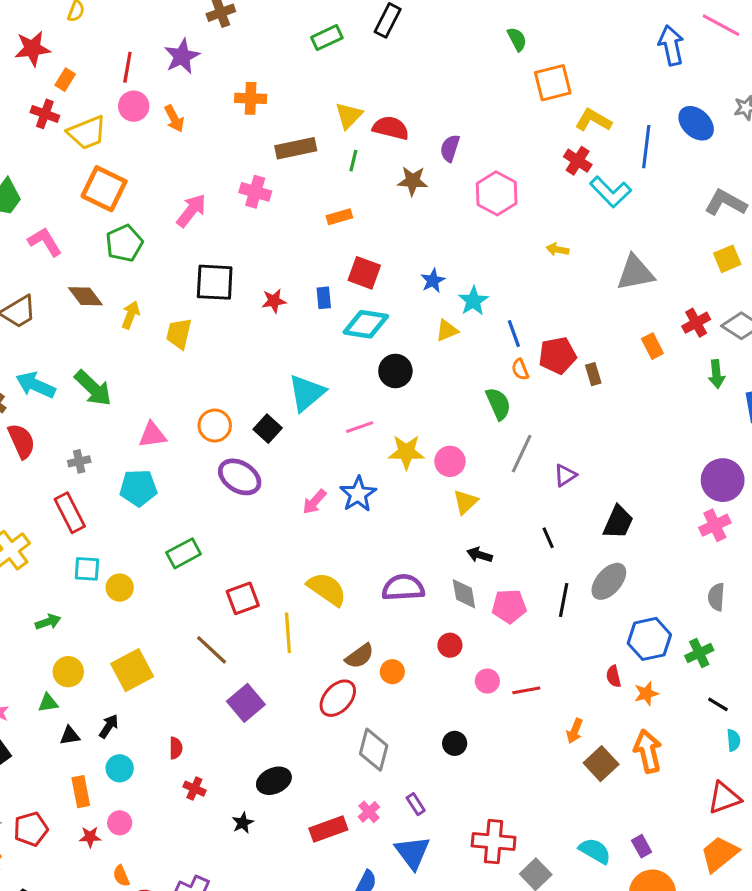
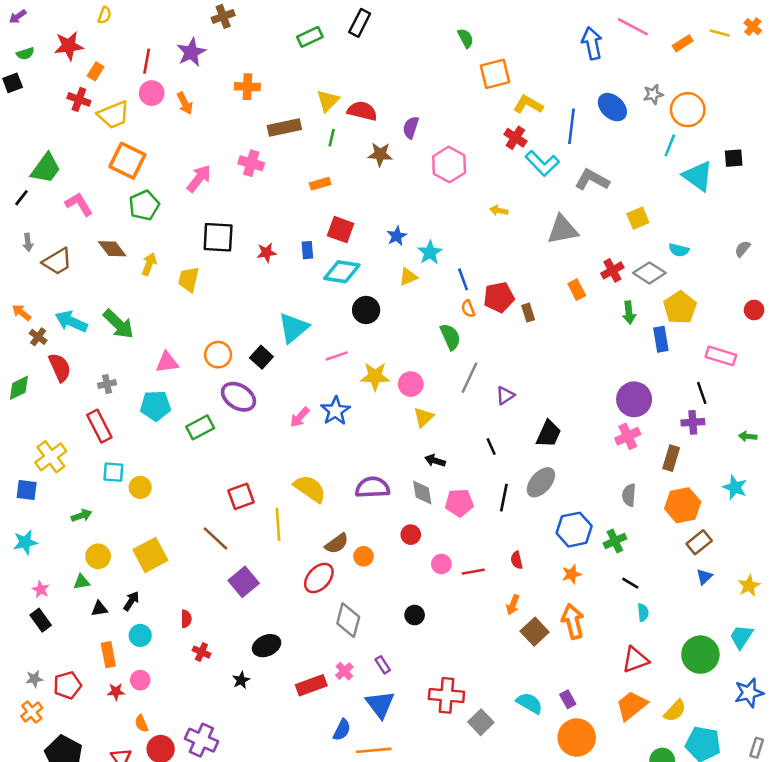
gray L-shape: (726, 203) -> (592, 180), moved
green rectangle: (184, 553) -> (200, 427), moved
red semicircle: (614, 676) -> (517, 560), moved

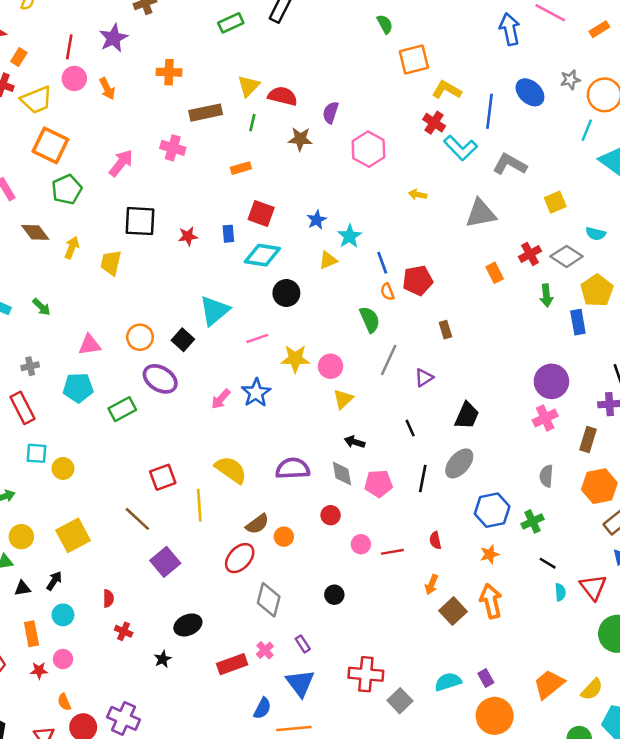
brown rectangle: (528, 313) -> (445, 330), moved
green arrow: (118, 324) -> (42, 307), size x0.6
red triangle: (635, 660) -> (593, 587), moved, turned -48
cyan semicircle: (529, 703) -> (448, 682), turned -48

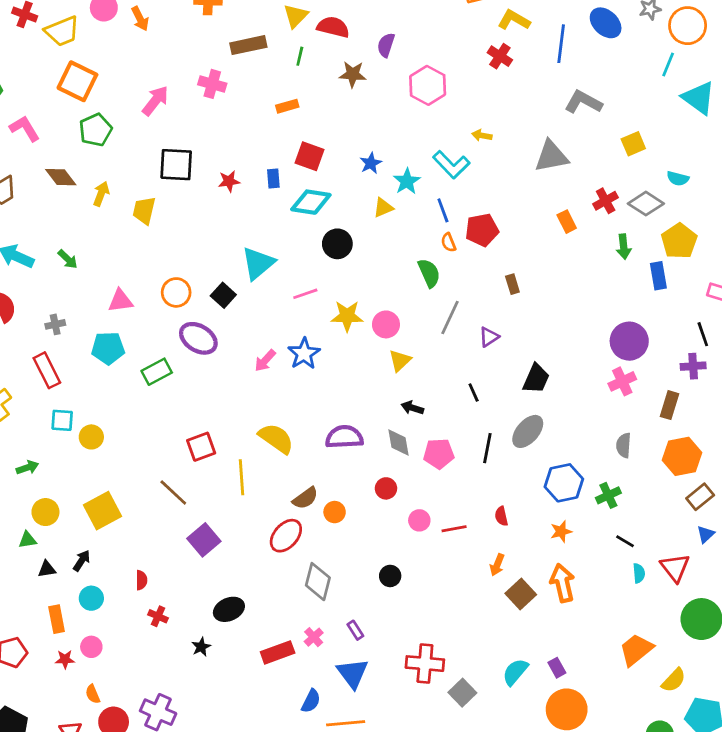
cyan L-shape: (461, 148) -> (451, 165), moved
cyan semicircle: (448, 682) -> (515, 672), turned -32
orange trapezoid: (549, 684) -> (636, 650), moved

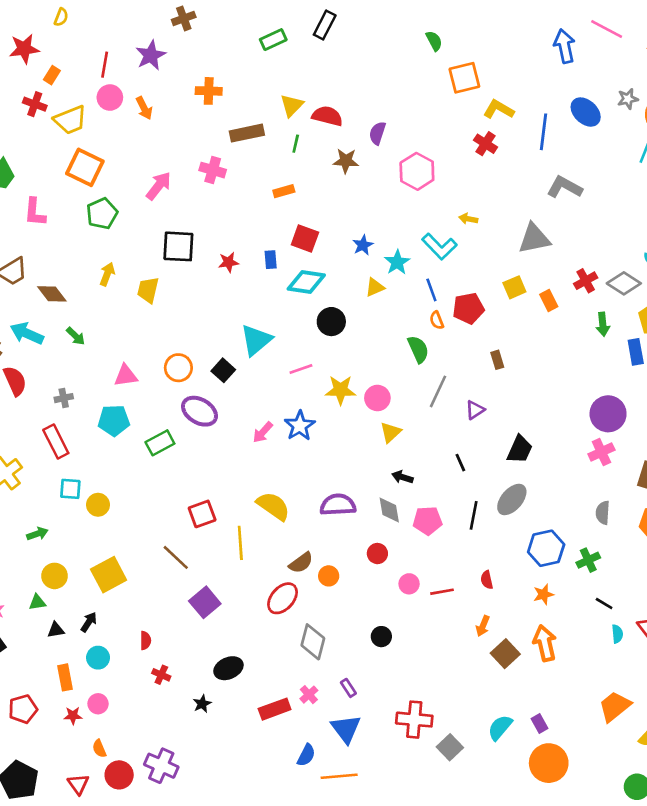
pink L-shape: (25, 128) -> (35, 212), turned -144
yellow square: (633, 144) -> (514, 287), moved
brown diamond: (61, 177) -> (52, 294), moved

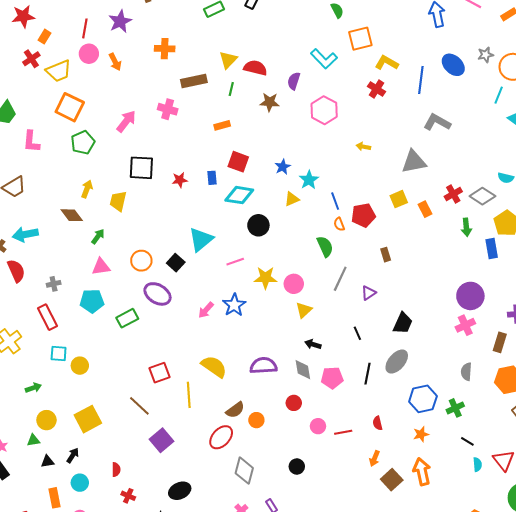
red cross: (35, 104) -> (31, 59), turned 36
cyan L-shape: (439, 246) -> (324, 59), moved
brown diamond: (52, 294) -> (72, 215), moved
cyan arrow: (27, 333) -> (25, 234), turned -35
green arrow: (76, 336) -> (98, 236), moved, turned -98

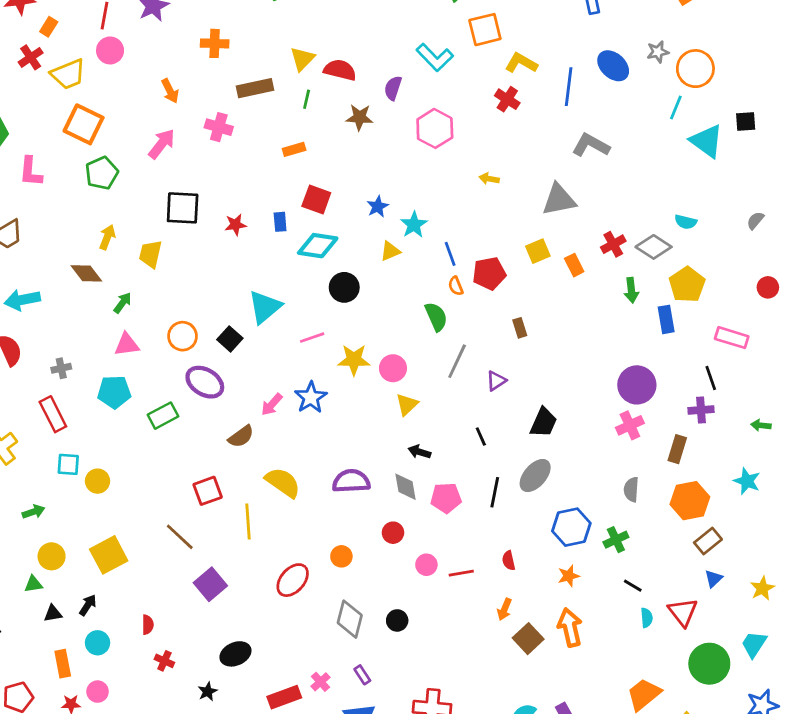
orange arrow: (115, 62) -> (170, 91), moved
brown semicircle: (235, 410) -> (241, 436), moved
gray diamond: (244, 471) -> (350, 619), moved

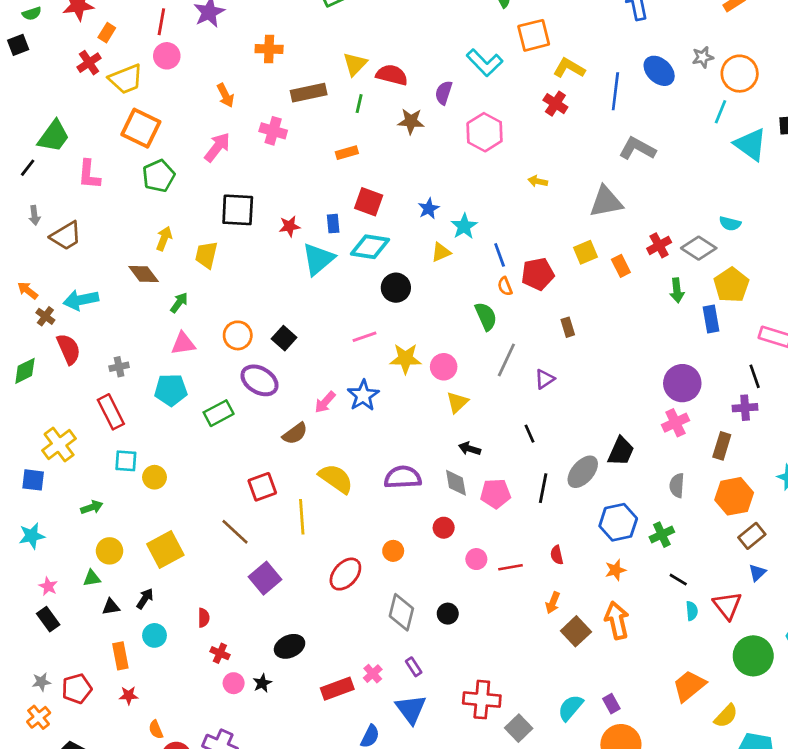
cyan triangle: (265, 307) -> (318, 259), moved
black trapezoid: (543, 423) -> (621, 451), moved
pink circle: (98, 692) -> (234, 683), moved

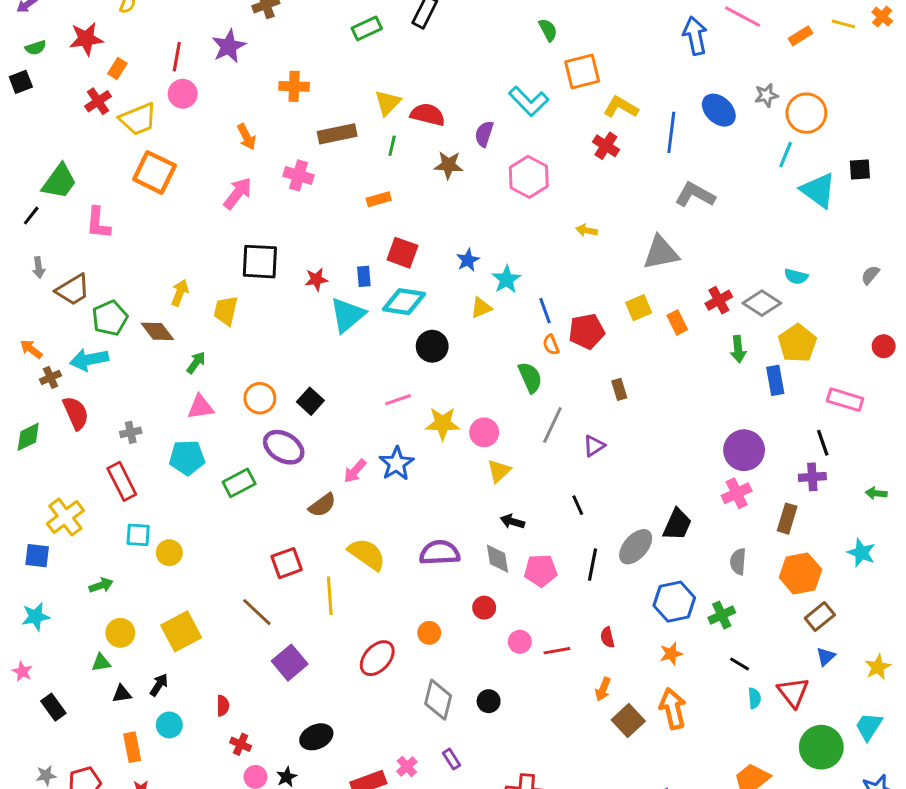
green pentagon: (159, 176) -> (110, 318), moved
brown cross: (45, 316) -> (50, 377), turned 30
pink star: (48, 586) -> (22, 671), moved

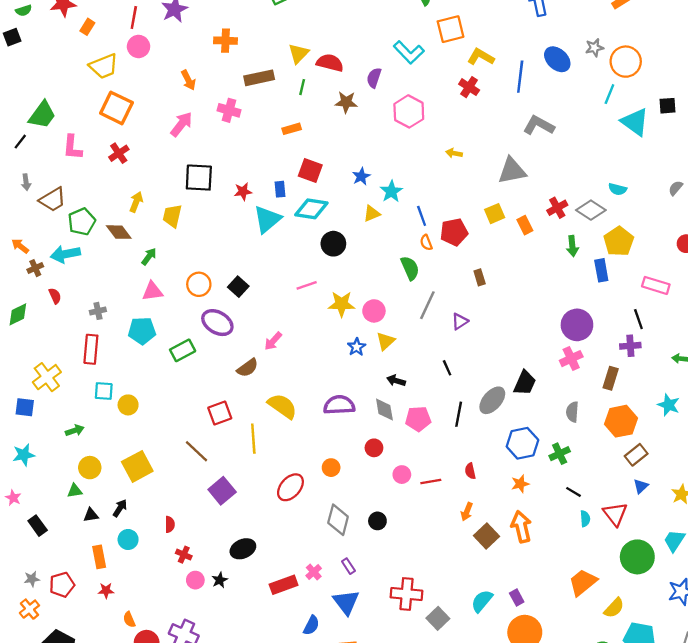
red cross: (98, 101) -> (119, 153), moved
red semicircle: (76, 413) -> (55, 296), size x0.6
blue star: (397, 464) -> (357, 347), moved, size x0.7
red rectangle: (122, 481) -> (91, 349), turned 32

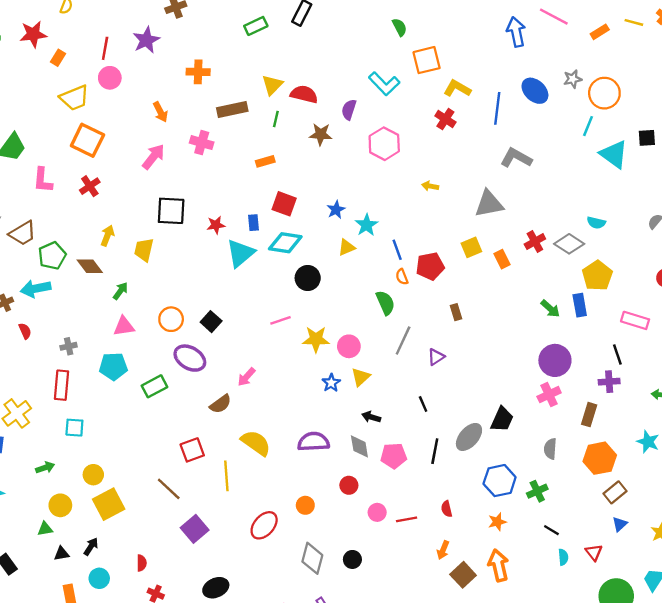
green arrow: (572, 246) -> (550, 309), moved, turned -42
yellow circle: (128, 405) -> (93, 475), moved
red triangle: (615, 514) -> (594, 552), size x0.7

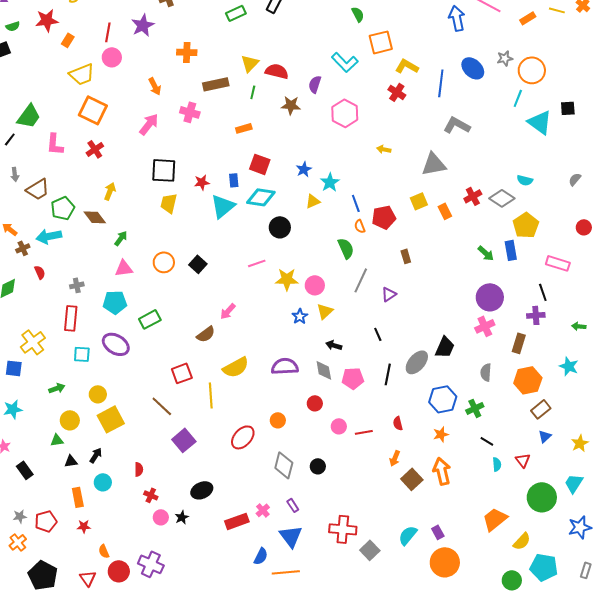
yellow trapezoid: (144, 250) -> (169, 203), moved
purple ellipse: (190, 358) -> (116, 344), moved
yellow semicircle: (256, 443) -> (236, 367), turned 116

